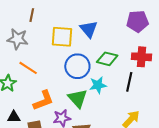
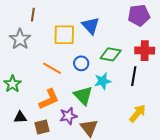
gray star: (18, 39) -> (20, 39), turned 30
blue circle: (77, 66) -> (81, 63), size x0.6
orange line: (28, 68) -> (52, 68), moved

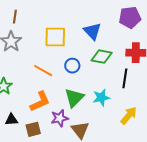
brown line: (33, 15) -> (15, 17), moved
blue triangle: (91, 26) -> (92, 31), moved
cyan star: (103, 81) -> (101, 98), moved
green triangle: (83, 95) -> (74, 98), turned 30

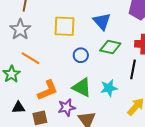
orange line: (43, 71) -> (31, 58), moved
green triangle: (74, 98) -> (82, 87), turned -50

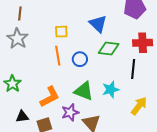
yellow square: (65, 26) -> (61, 32), size x0.6
orange line: (31, 58) -> (58, 56), moved, turned 54

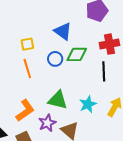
blue circle: (80, 59) -> (55, 59), moved
cyan star: (111, 89) -> (88, 104), moved

